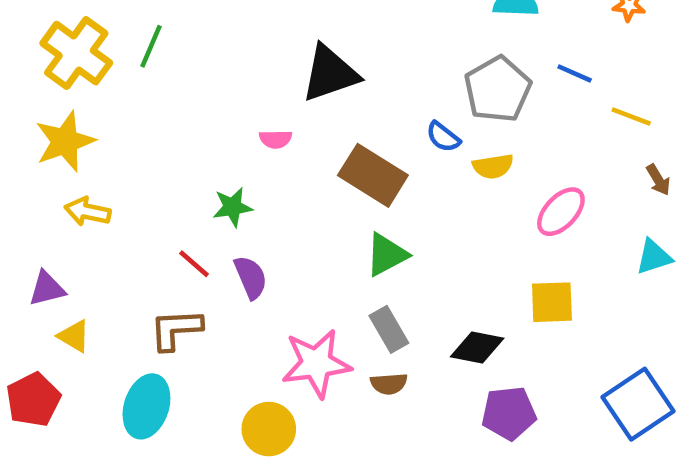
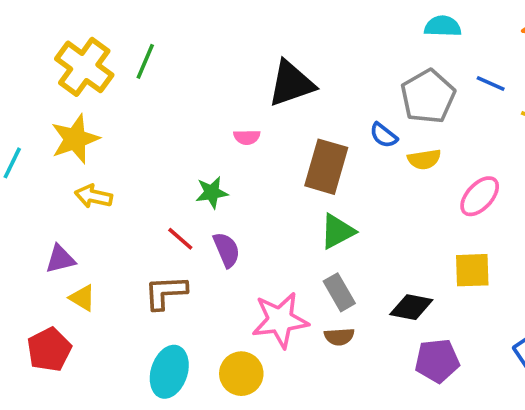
brown rectangle: (373, 175) -> (326, 167), turned 74
cyan ellipse: (146, 406) -> (169, 372), moved

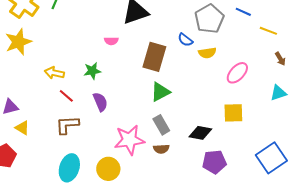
yellow arrow: (94, 196) -> (54, 73), moved
red line: (180, 239) -> (66, 96), moved

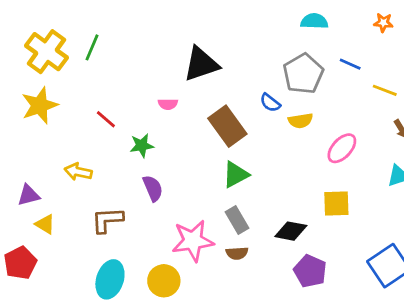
brown rectangle: (154, 57) -> (227, 126), turned -52
yellow arrow: (54, 73) -> (78, 172), moved
red line: (66, 96) -> (106, 119), moved
purple pentagon: (214, 162) -> (310, 271), turned 30

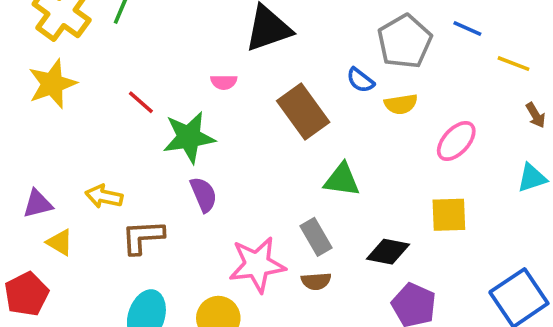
green star: (142, 145) -> (189, 137), size x1.6
yellow arrow: (78, 172) -> (104, 196), moved
green triangle: (236, 174) -> (342, 180), moved, turned 36

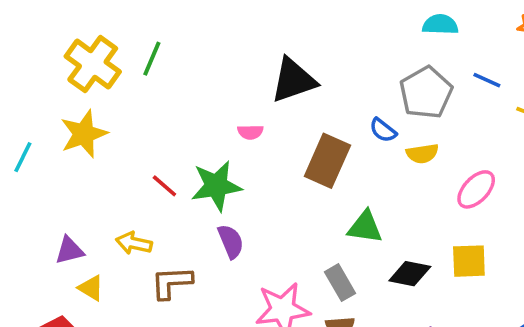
red line: (141, 102) -> (164, 186), moved
brown rectangle: (303, 112) -> (327, 161), turned 60
black diamond: (388, 252) -> (410, 274), moved

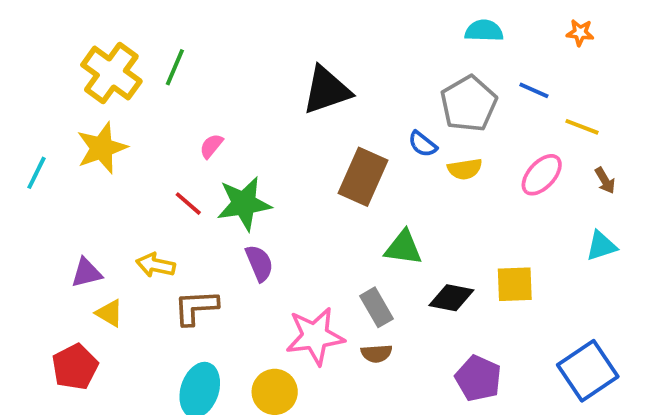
pink semicircle: (250, 132) -> (211, 146), moved, turned 130
pink ellipse: (476, 189) -> (542, 175), moved

